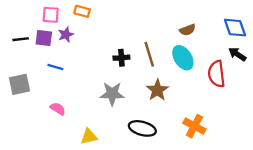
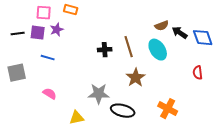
blue diamond: (235, 28) -> (203, 38), moved
black arrow: (237, 54) -> (180, 33), moved
red semicircle: (216, 74) -> (198, 73), moved, size x0.6
gray star: (112, 94) -> (99, 94), moved

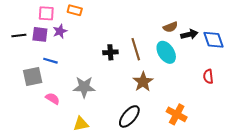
black arrow: (180, 33) -> (189, 34), turned 133
gray square: (17, 73) -> (33, 76), moved
gray star: (99, 94) -> (84, 87), moved
black ellipse: (123, 111) -> (129, 116), turned -65

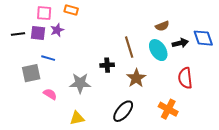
black arrow: (189, 34) -> (180, 43), moved
black cross: (110, 52) -> (107, 65), moved
red semicircle: (208, 76) -> (185, 78), moved, size x1.5

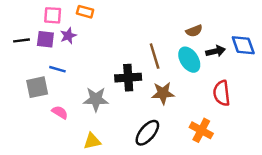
black cross: (107, 65) -> (128, 78), size x1.5
brown star: (136, 78) -> (163, 93), turned 30

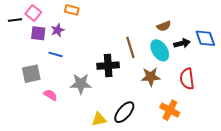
pink square: (53, 15) -> (33, 13), moved, turned 35
black line: (22, 40) -> (15, 20), moved
blue line: (57, 69) -> (55, 54), moved
brown star: (163, 93) -> (151, 77), moved
yellow triangle: (92, 141) -> (99, 119), moved

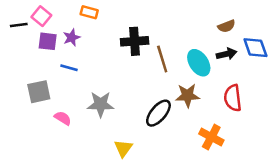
brown semicircle: (164, 26) -> (226, 26), moved
black cross: (108, 66) -> (135, 41), moved
black ellipse: (124, 112) -> (158, 113), moved
yellow triangle: (99, 119) -> (123, 148), turned -42

